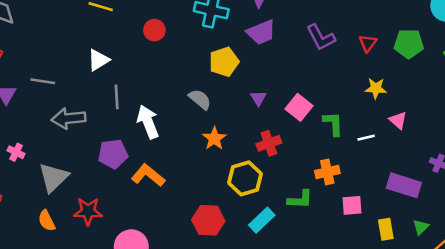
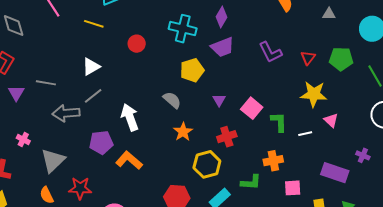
yellow star: (376, 88) -> (314, 94), size x1.5
gray line: (117, 97) -> (93, 96), moved, turned 54

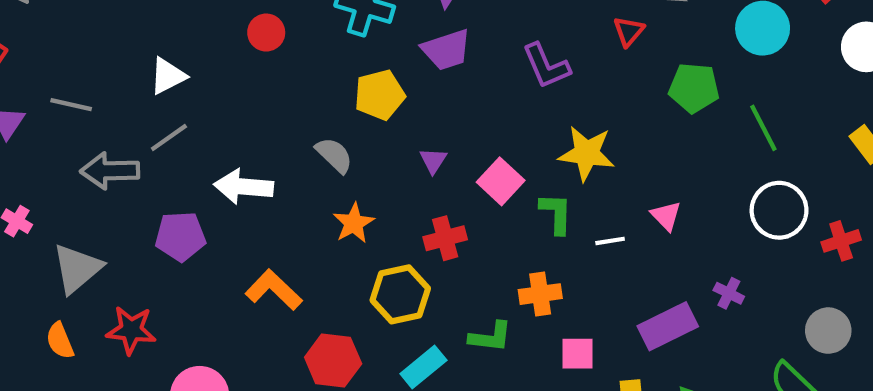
red triangle: (308, 58) -> (629, 31), moved
yellow star: (314, 94) -> (587, 153), moved
white arrow: (130, 117) -> (244, 187), turned -68
orange L-shape: (129, 160) -> (274, 290), moved
purple rectangle: (335, 173) -> (668, 326), turned -48

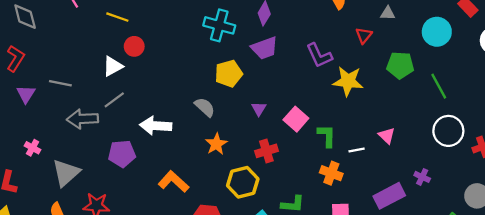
red circle: (266, 33) -> (134, 46), moved
yellow star: (587, 153) -> (348, 81), moved
orange cross: (540, 294) -> (331, 173), moved, turned 30

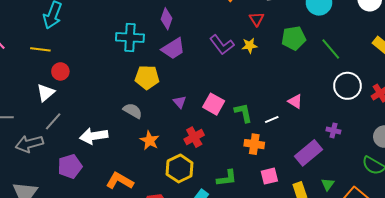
yellow pentagon: (229, 74) -> (147, 77), turned 30
yellow star: (348, 81) -> (250, 45), moved, size x0.6

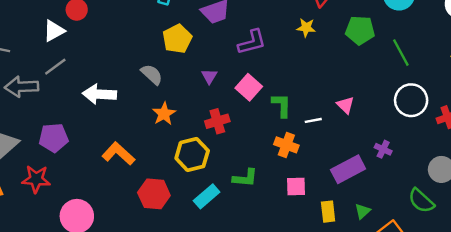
purple L-shape: (222, 45) -> (252, 42), moved, turned -80
yellow pentagon: (147, 77) -> (177, 39), turned 30
purple pentagon: (70, 166) -> (54, 138), moved

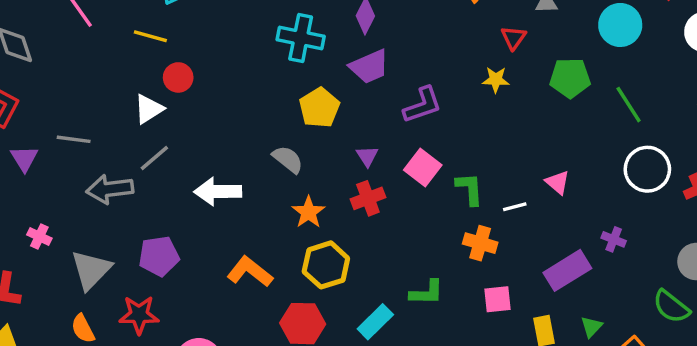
red cross: (217, 121) -> (368, 198), moved
yellow hexagon: (192, 154) -> (326, 265), moved

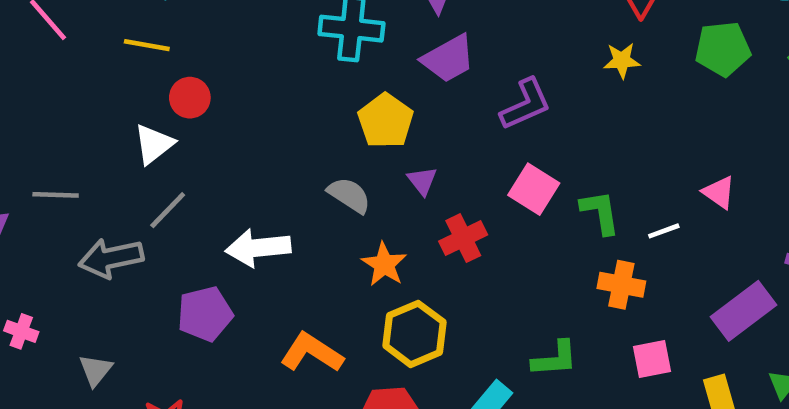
purple triangle: (367, 156) -> (422, 181), moved
purple pentagon: (159, 256) -> (205, 314), moved
gray triangle: (91, 270) -> (96, 370), size x0.6

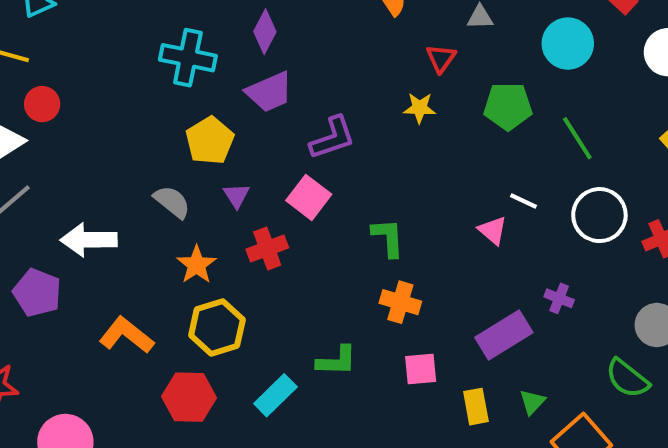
pink square: (534, 189) -> (309, 197), moved
white line: (664, 231) -> (524, 201), moved, turned 40
purple pentagon: (205, 314) -> (37, 293), turned 30

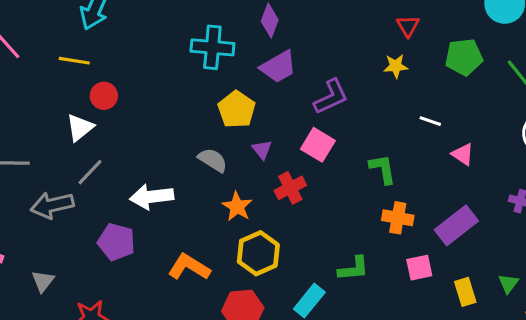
white line: (524, 201) -> (430, 121), moved
purple rectangle: (504, 335) -> (456, 225), moved

